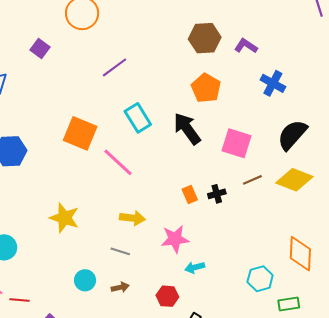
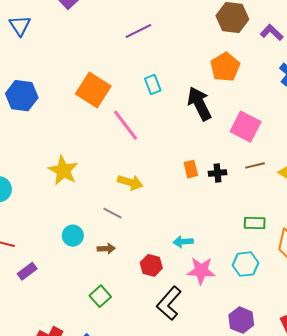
cyan rectangle: (138, 118) -> (153, 85), size x0.7
pink star: (175, 239) -> (201, 271), moved
green rectangle: (289, 304) -> (255, 223), moved

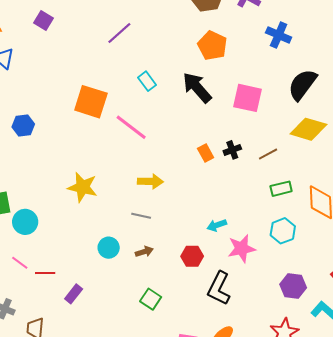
blue hexagon: (22, 96) -> (23, 125), size x0.7
brown line: (255, 165) -> (268, 154), moved

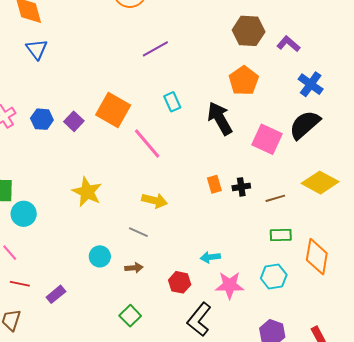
purple square: (43, 21) -> (74, 121), moved
black semicircle: (302, 85) -> (305, 125), moved
red line: (45, 273) -> (20, 284), moved

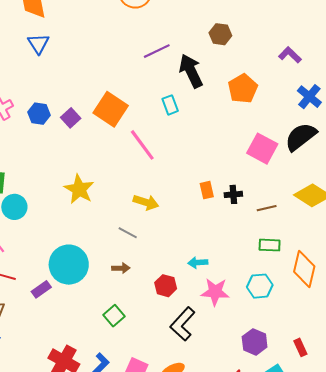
brown hexagon: (249, 31) -> (220, 34), moved, size x0.7
black arrow: (220, 118) -> (191, 71), moved
cyan circle: (100, 256) -> (69, 265), moved, size x1.8

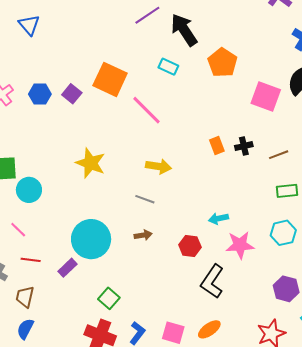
orange pentagon: (243, 89) -> (222, 63), moved
cyan rectangle: (170, 105) -> (168, 67), turned -36
green square: (114, 316) -> (109, 298), moved

